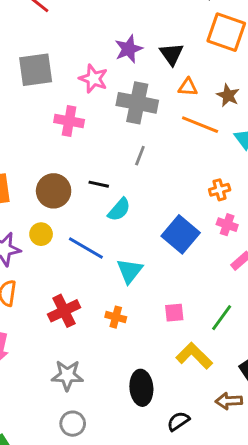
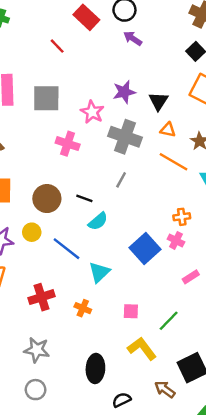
pink cross: (227, 225) -> (176, 240), moved
brown arrow: (229, 401) -> (165, 389), turned 30

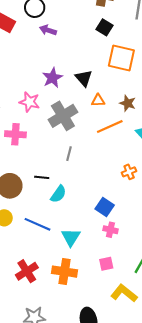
gray cross: (125, 137) -> (63, 116), turned -36
orange line: (173, 162) -> (110, 127), turned -40
pink cross: (176, 240) -> (110, 230), moved
blue square: (145, 249) -> (105, 207), size x0.7
orange cross: (83, 308) -> (64, 272), size x1.6

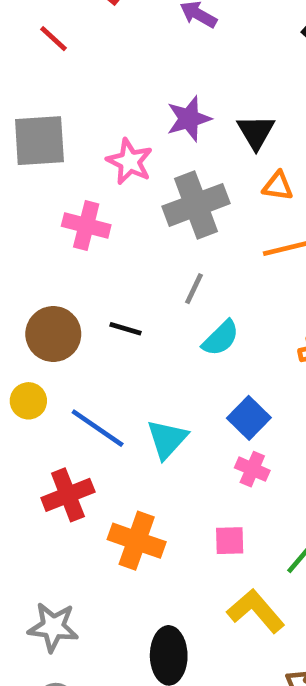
cyan semicircle: (58, 194) -> (221, 338), moved
cyan triangle: (71, 237) -> (167, 439), moved
red cross: (27, 271) -> (68, 495), moved

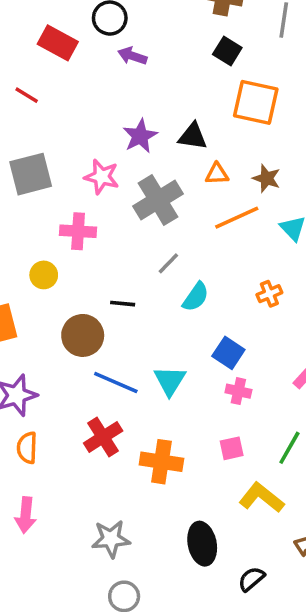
black triangle: (256, 132) -> (193, 136), turned -40
gray line: (194, 289) -> (168, 263), turned 30
brown circle: (53, 334) -> (83, 335), moved
yellow circle: (28, 401) -> (44, 275), moved

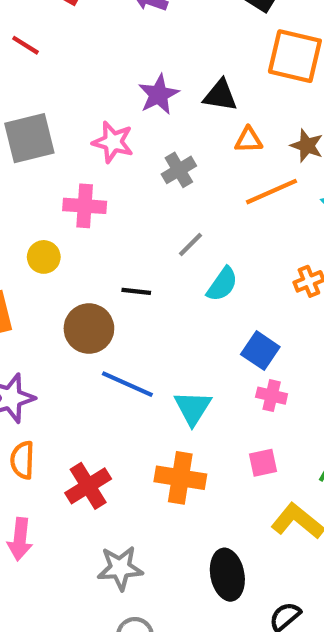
gray cross: (158, 200) -> (179, 170), size x0.6
cyan triangle: (170, 381) -> (193, 408), moved
red cross: (103, 437) -> (88, 486), moved

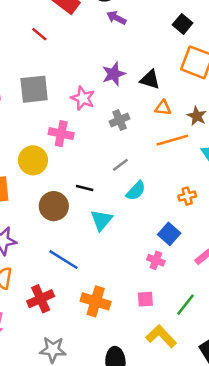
yellow circle: (44, 257) -> (33, 160), size x1.5
blue square: (260, 351) -> (169, 234), moved
blue line: (127, 384) -> (64, 260), moved
cyan triangle: (193, 408) -> (101, 220), moved

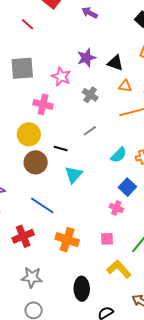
gray cross: (120, 120) -> (90, 95), turned -35
yellow circle: (33, 160) -> (29, 134), moved
cyan semicircle: (136, 191) -> (119, 155), moved

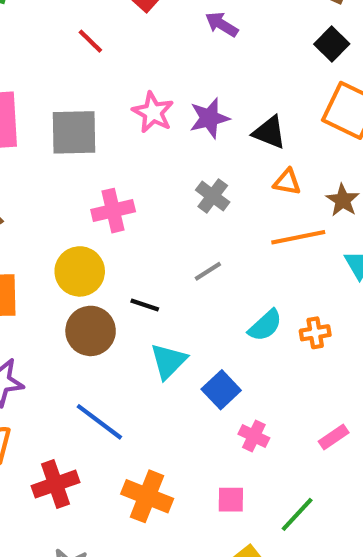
pink star: (61, 77) -> (153, 112), moved
pink cross: (43, 104) -> (113, 211), turned -30
blue square: (127, 187) -> (221, 390), moved

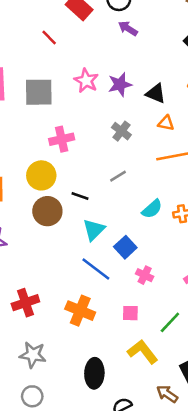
blue line: (99, 422) -> (96, 269), moved

